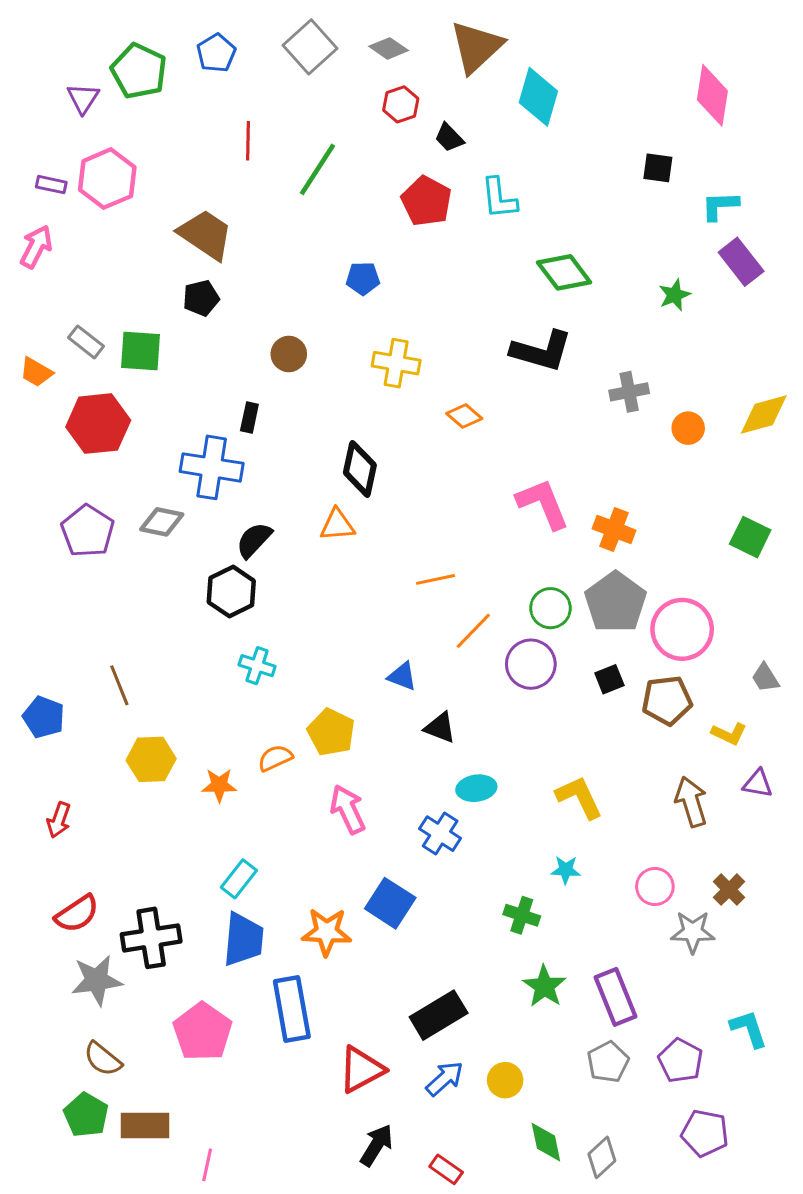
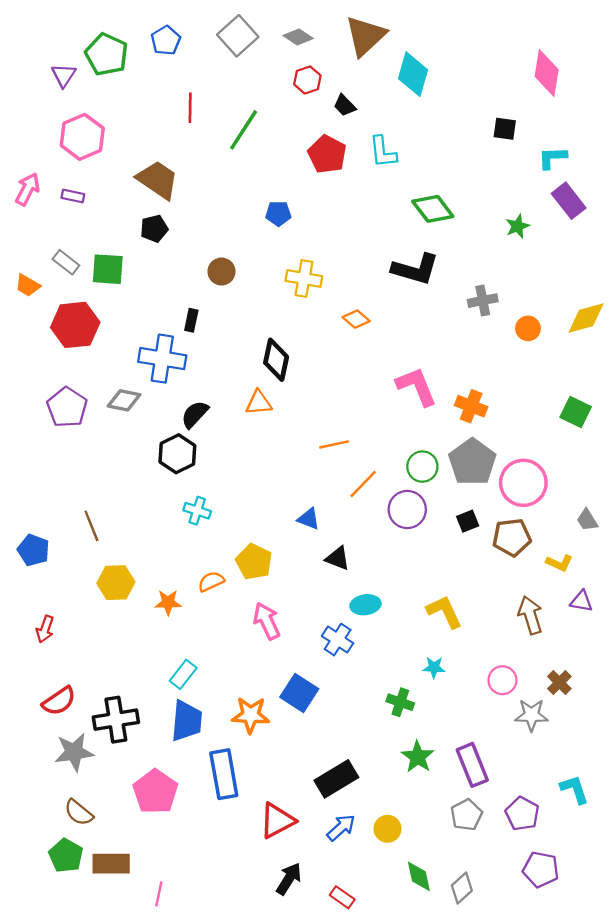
purple rectangle: (51, 185) -> (73, 196), moved

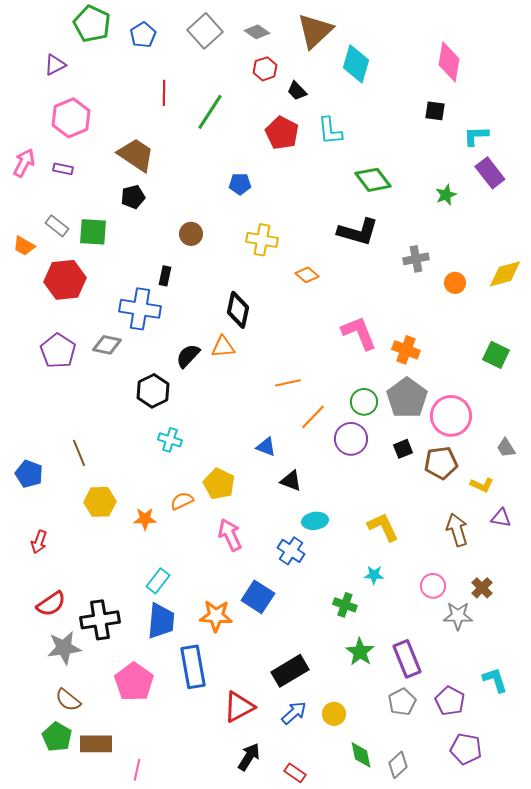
green pentagon: (107, 54) -> (92, 24), moved
pink diamond: (547, 73) -> (449, 62), moved
purple triangle: (64, 75) -> (55, 65), turned 30
black semicircle: (195, 414) -> (188, 356), moved

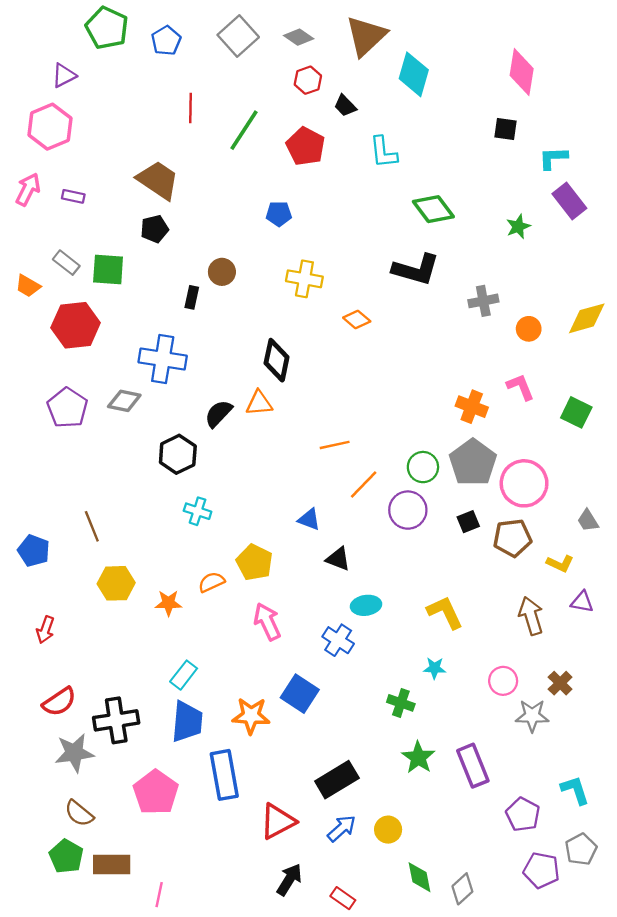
pink hexagon: (71, 118) -> (50, 127), moved
red pentagon: (282, 133) -> (306, 146), moved
black rectangle: (165, 276) -> (192, 297), moved
pink L-shape: (359, 333) -> (521, 387), moved, size x0.7
gray pentagon: (402, 702) -> (581, 849), moved

